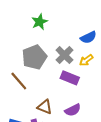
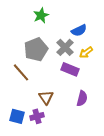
blue semicircle: (88, 37) -> (79, 30), moved
brown triangle: (45, 107) -> (46, 97), turned 35
purple semicircle: (73, 110) -> (82, 98), moved, turned -49

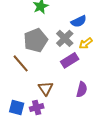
purple rectangle: (70, 69) -> (70, 60), turned -54

